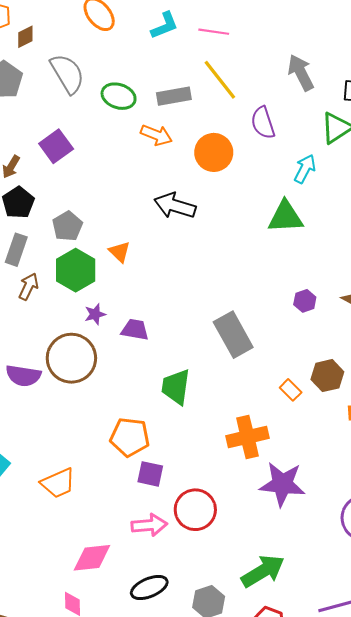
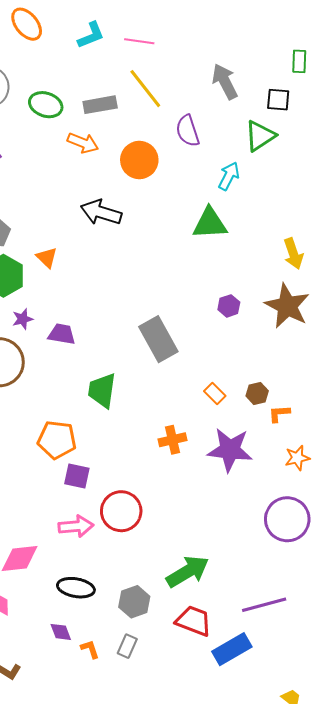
brown hexagon: (327, 376) -> (257, 393), moved, size x0.7
orange cross: (248, 437) -> (173, 440), size x0.7
purple star: (282, 484) -> (230, 450), moved
black ellipse: (149, 588) -> (76, 588), turned 33

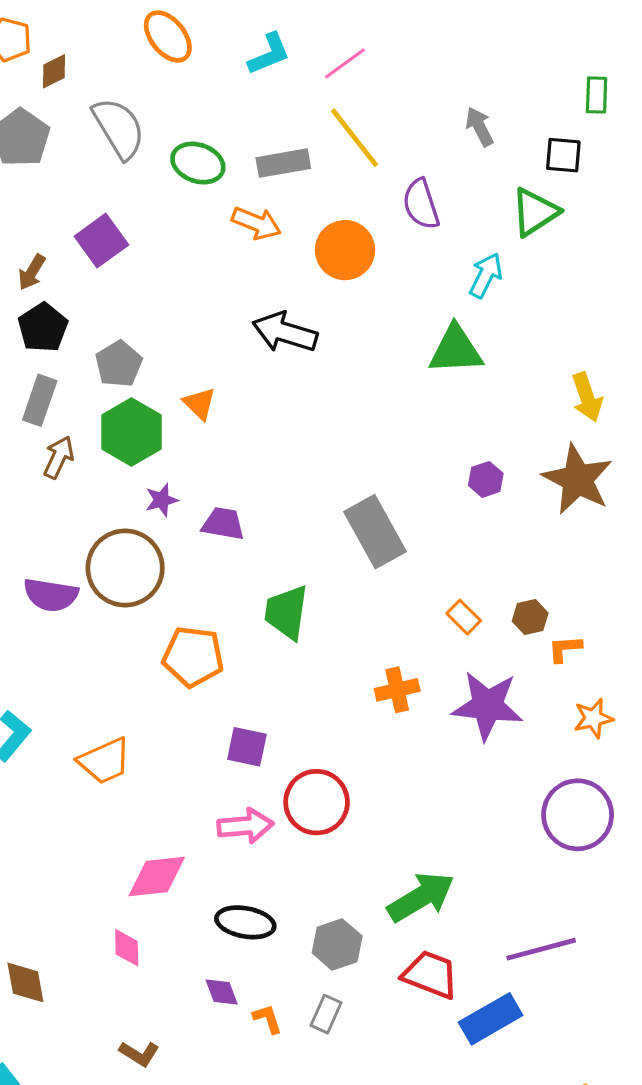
pink line: (139, 41) -> (345, 63), turned -44
gray arrow: (225, 82) -> (479, 127), size x0.7
orange pentagon: (57, 440) -> (193, 657), moved

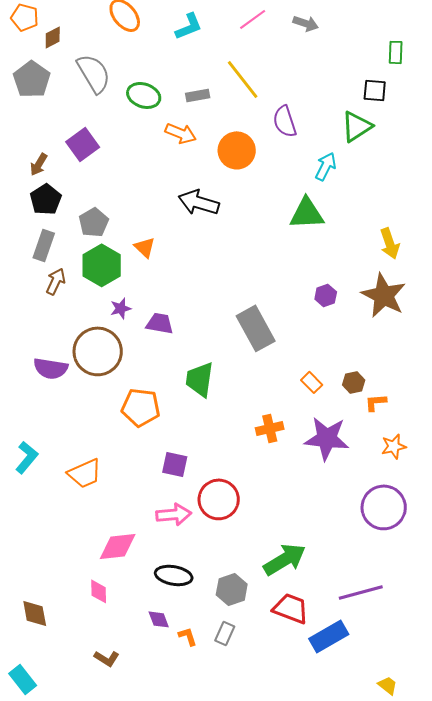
pink line: (345, 63) -> (253, 19), moved
gray arrow: (479, 127) -> (306, 23), moved, turned 135
gray rectangle: (283, 163) -> (198, 95), size x0.7

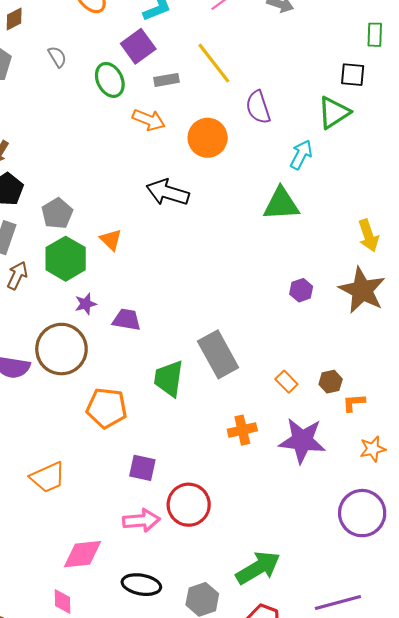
gray semicircle: (94, 73) -> (57, 57), size x0.5
green ellipse: (144, 95) -> (110, 80), turned 44
purple square: (83, 144) -> (138, 46), moved
gray rectangle: (256, 328) -> (218, 354), moved

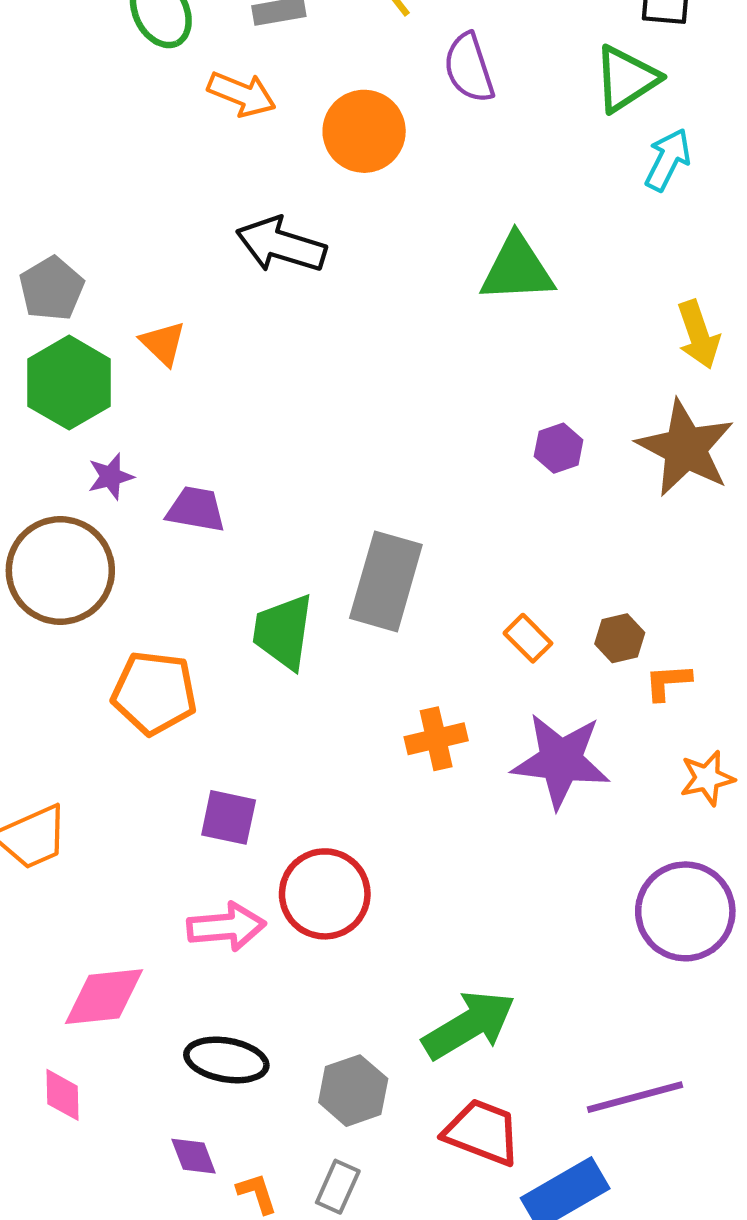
cyan arrow: (301, 155) -> (668, 160), moved
gray rectangle: (218, 354) -> (386, 581), turned 45

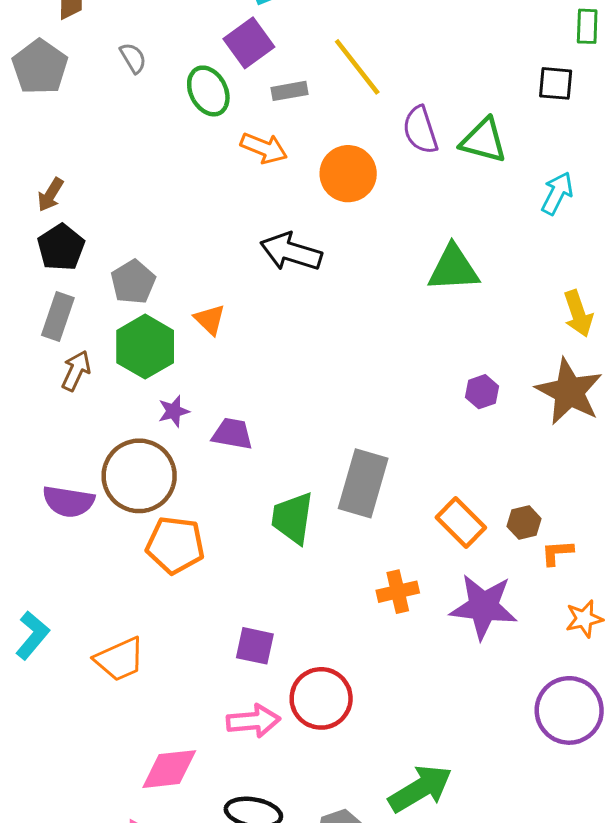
green triangle: (626, 79) -> (483, 141), moved, turned 48
orange rectangle: (528, 638) -> (461, 522), size x1.5
orange pentagon: (154, 693) -> (175, 545), moved

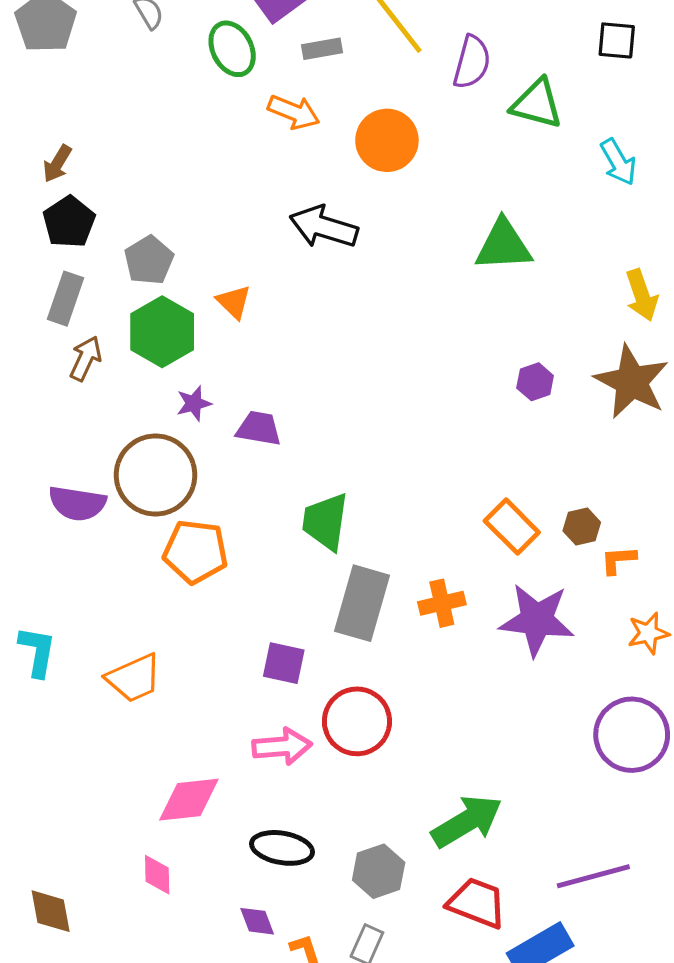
purple semicircle: (420, 130) -> (472, 62), moved, turned -147
cyan arrow: (557, 193) -> (618, 162), turned 123
gray rectangle: (363, 483) -> (362, 603), moved
cyan L-shape: (32, 635) -> (37, 651), turned -30

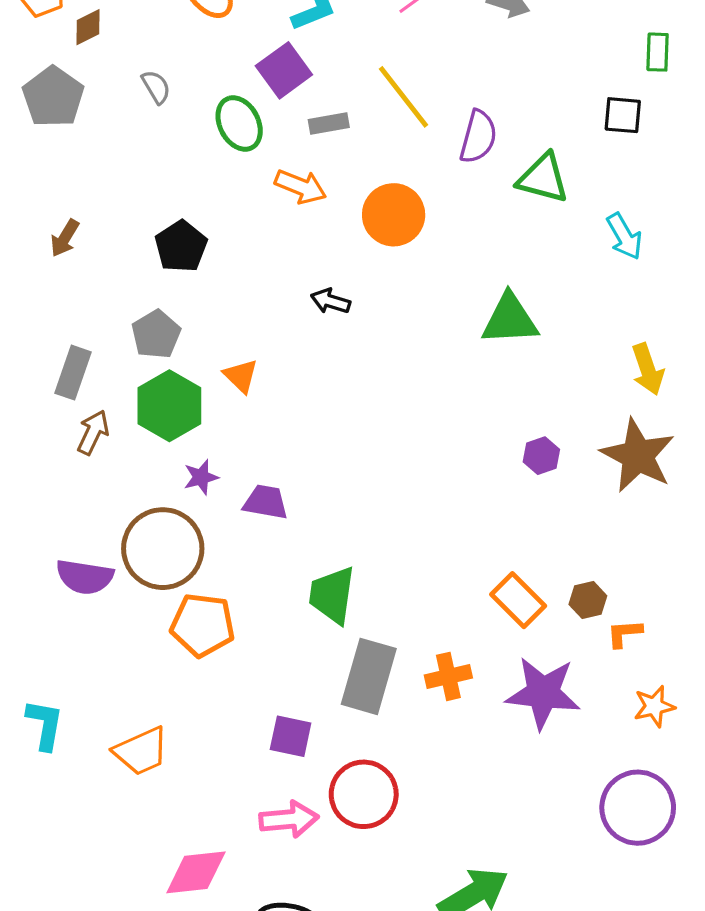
black pentagon: (69, 222) -> (181, 246), moved
black arrow: (324, 227) -> (330, 301), size x0.6

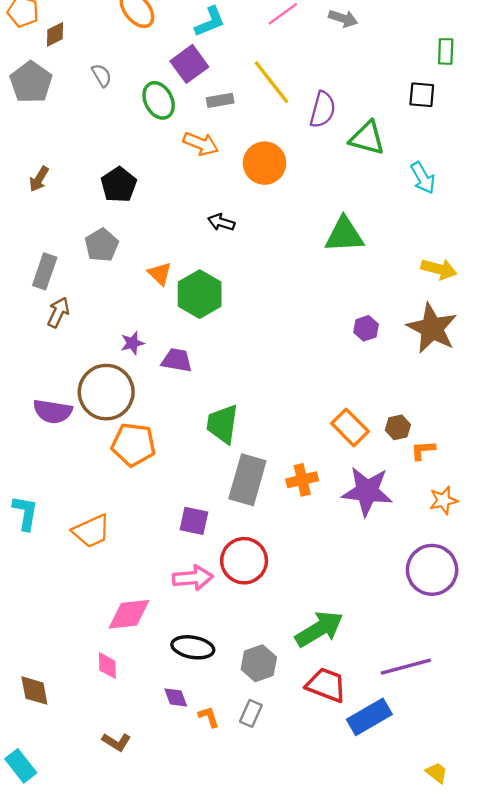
yellow arrow: (648, 369) -> (439, 269), turned -56
green hexagon: (169, 406) -> (200, 294), moved

